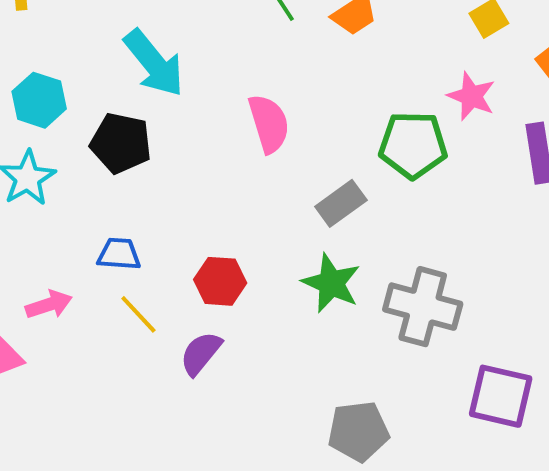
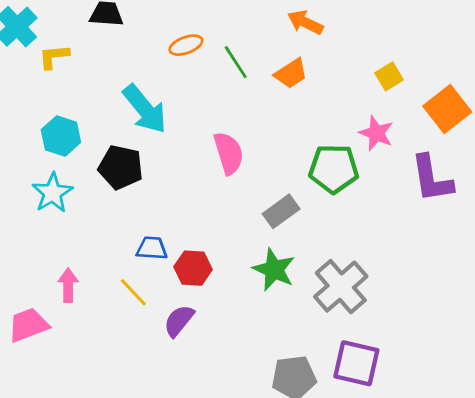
blue trapezoid: (119, 254) -> (152, 248), moved
pink arrow: (49, 305) -> (68, 285), turned -72
gray cross: (423, 307) -> (341, 287), turned 34
purple square: (501, 396) -> (356, 363), moved

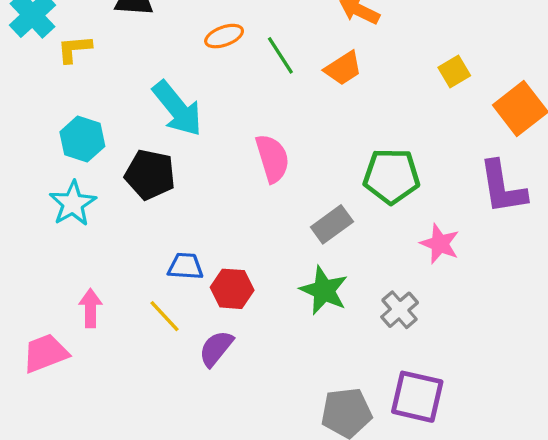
pink star: (376, 133) -> (440, 244), moved
gray cross: (341, 287) -> (400, 310), size x0.6

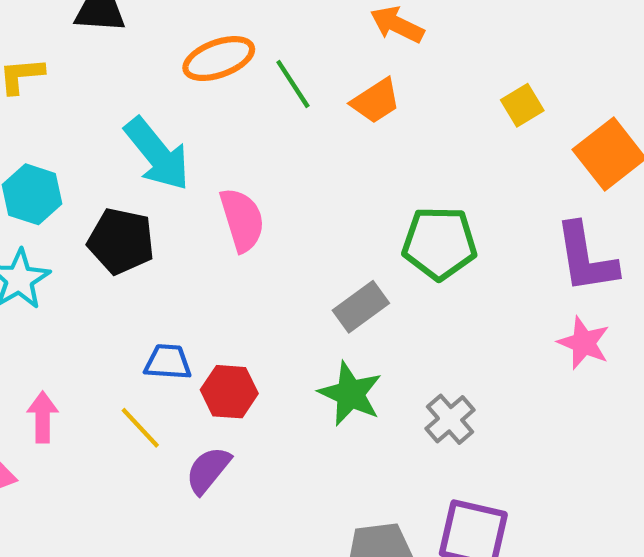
orange ellipse: (224, 36) -> (219, 59), size x1.4
pink semicircle: (272, 158) -> (242, 220), moved
pink star: (440, 244) -> (584, 343), moved

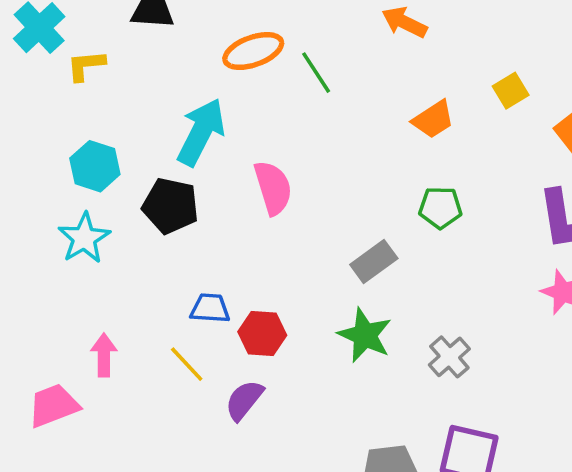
orange trapezoid: (376, 101) -> (433, 119), moved
cyan arrow: (157, 154) -> (201, 132), turned -114
green pentagon: (439, 243) -> (440, 208), size x0.7

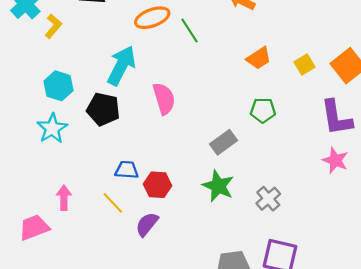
yellow L-shape: (86, 65) -> (53, 26), turned 135
yellow square: (511, 91) -> (304, 65), moved

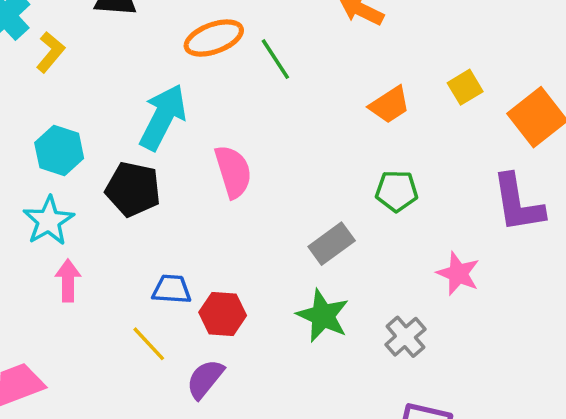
yellow square: (304, 65) -> (465, 87), moved
pink star: (335, 160) -> (458, 274), moved
pink arrow: (64, 198) -> (68, 281), moved

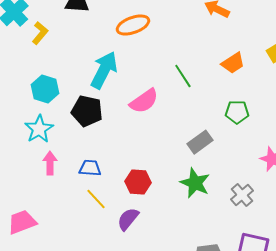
green line: (275, 59) -> (183, 76), moved
pink semicircle: (233, 172) -> (144, 101), turned 72
blue trapezoid: (172, 289) -> (90, 168), moved

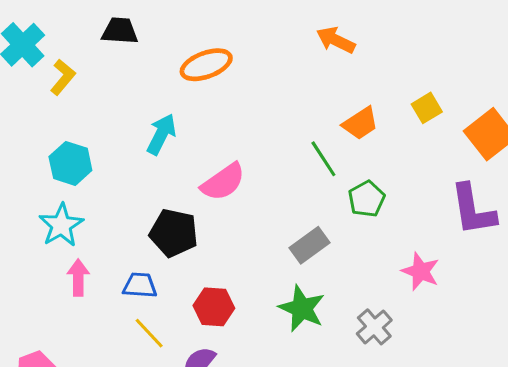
cyan arrow: (104, 70) -> (161, 134), size x0.7
green line: (183, 76) -> (323, 159), moved
black pentagon: (87, 111) -> (174, 233), moved
green pentagon: (237, 112) -> (367, 199), turned -30

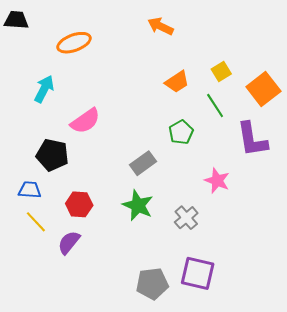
green line: (323, 159) -> (215, 105), moved

